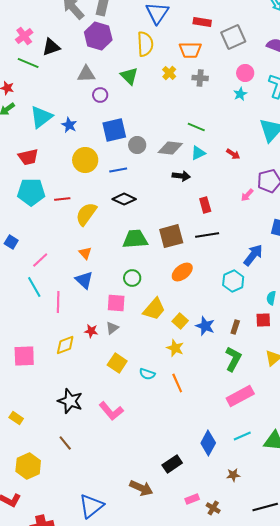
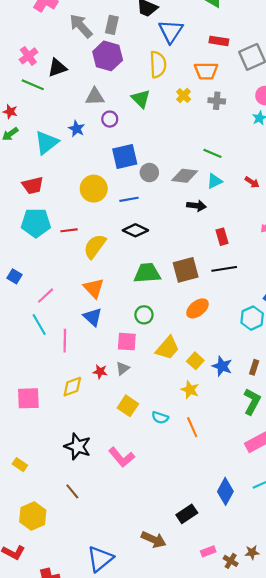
blue star: (69, 125) -> (77, 129), moved
orange triangle: (85, 253) -> (94, 288), size x1.5
brown star: (233, 475) -> (252, 552), moved

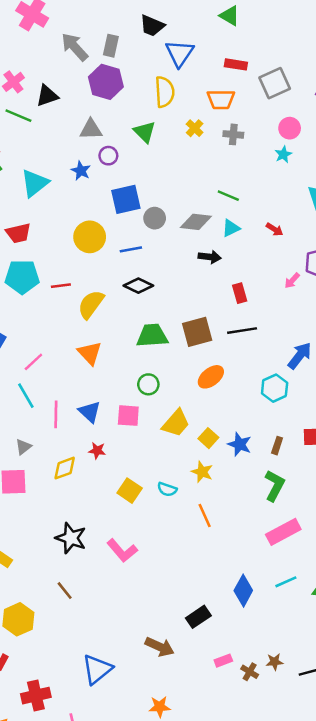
blue star: (77, 129) -> (81, 171), moved
blue triangle: (93, 317) -> (90, 412), moved
gray triangle: (123, 368) -> (23, 447), moved
cyan semicircle: (160, 418) -> (167, 489), moved

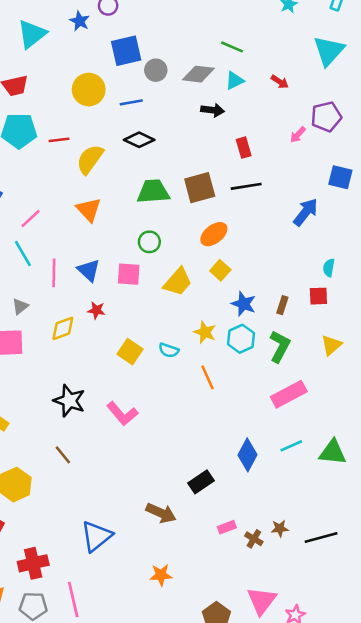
cyan hexagon: (275, 388) -> (241, 339), moved
yellow square: (208, 438) -> (220, 270), moved

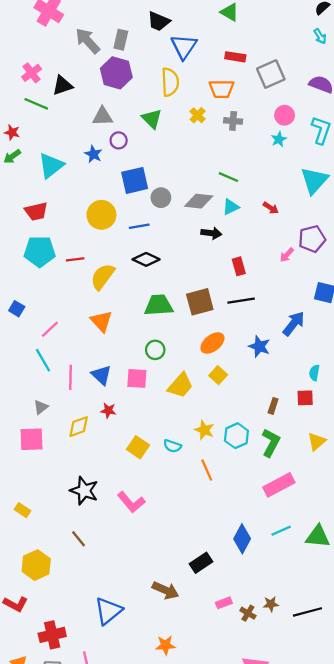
blue star: (244, 304) -> (259, 346), moved

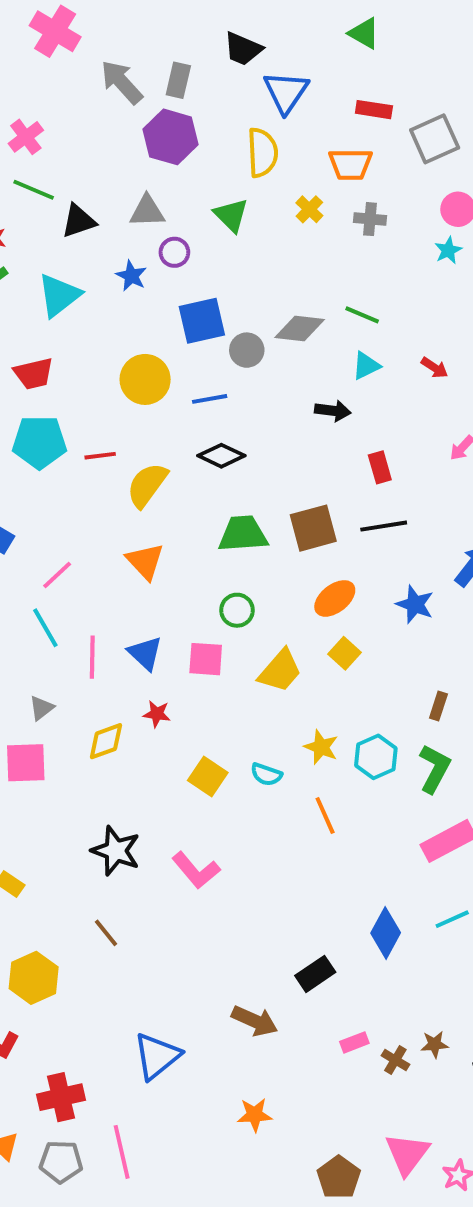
black triangle: (62, 85) -> (79, 221), moved
gray diamond: (199, 201) -> (300, 329), moved

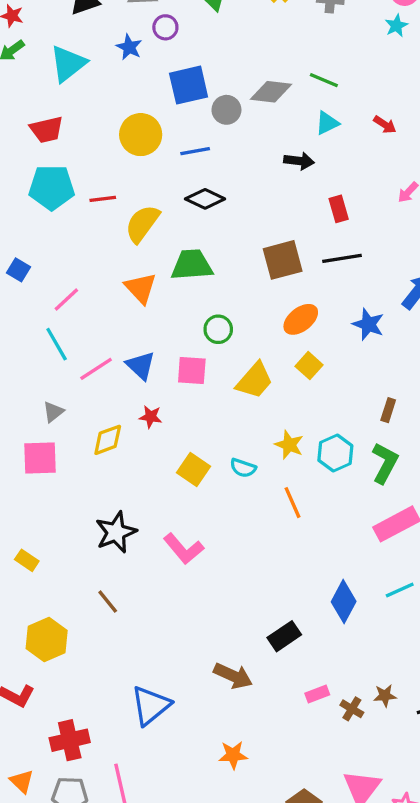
green trapezoid: (243, 534) -> (192, 265), moved
pink line: (92, 657) -> (96, 369), turned 56
black star: (116, 851) -> (116, 532), turned 30

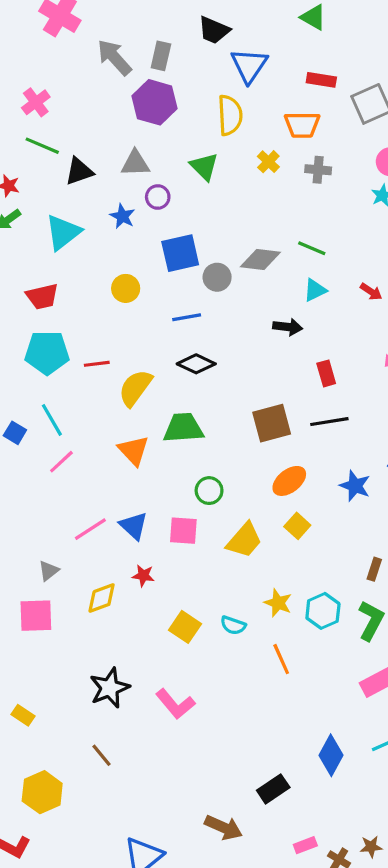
yellow circle: (141, 135) -> (126, 288), moved, size x0.7
cyan line: (57, 344) -> (52, 420), moved

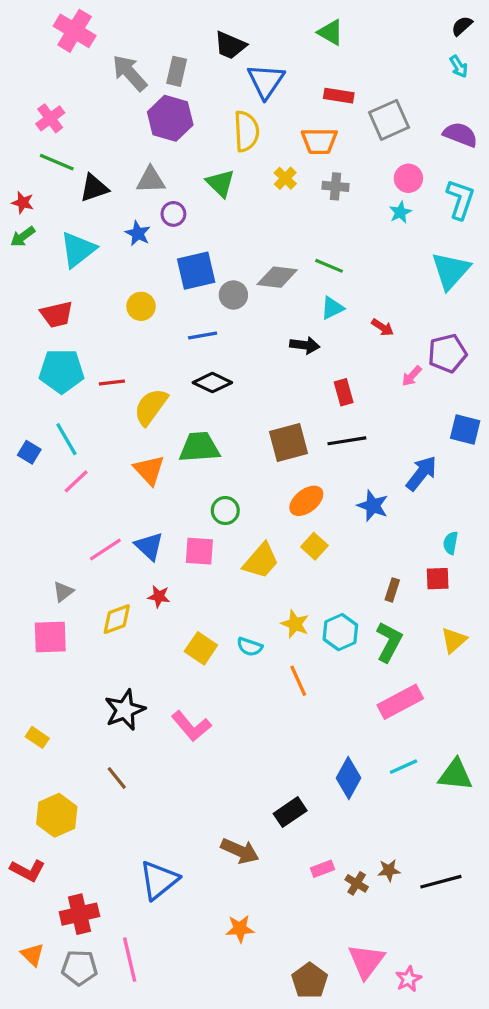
red arrow: (371, 292) -> (383, 327), moved

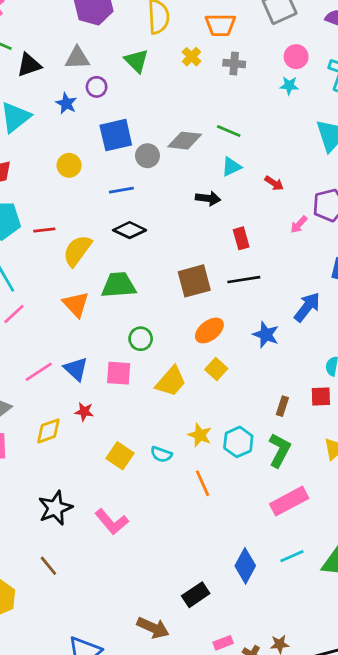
cyan star: (400, 212) -> (289, 86), turned 30

